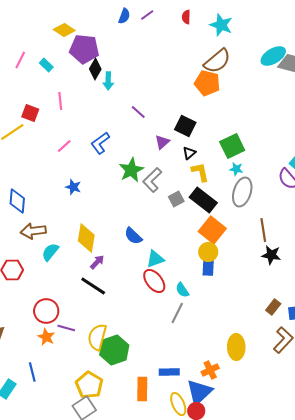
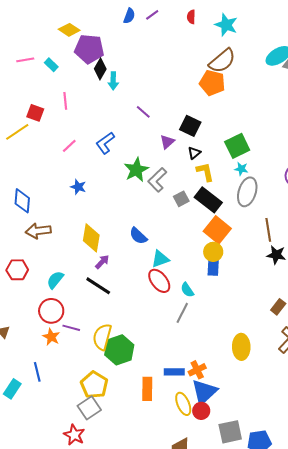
pink line: (20, 60) -> (25, 60), turned 54
cyan semicircle: (50, 252) -> (55, 280), moved
orange cross: (210, 370) -> (197, 370), moved

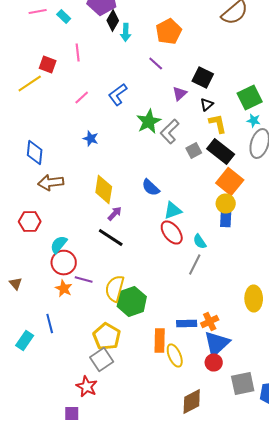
orange pentagon: (212, 83) -> (169, 32), moved, turned 30
cyan semicircle: (55, 280) -> (59, 244), moved
yellow ellipse: (183, 404) -> (175, 356), moved

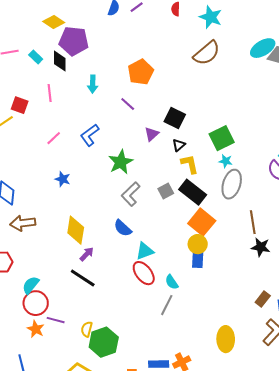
black diamond: (113, 20) -> (60, 61), moved, turned -30
cyan arrow: (126, 32) -> (93, 84), moved
gray L-shape: (170, 132) -> (131, 194), moved
yellow semicircle: (115, 288) -> (87, 329), size x0.6

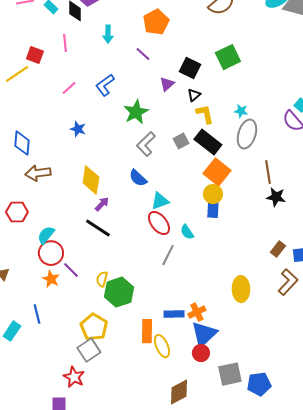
green square: (222, 138) -> (228, 57), moved
gray line: (167, 305) -> (168, 255), moved
purple line: (56, 320) -> (71, 270), turned 30

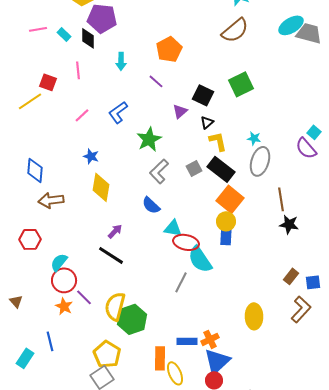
yellow diamond: (91, 180) -> (101, 187), moved
cyan triangle: (160, 201) -> (173, 228), turned 30
red ellipse: (159, 223) -> (186, 242), moved, turned -40
cyan semicircle: (187, 232) -> (200, 259), size x1.8
yellow semicircle: (102, 279) -> (115, 306), size x1.8

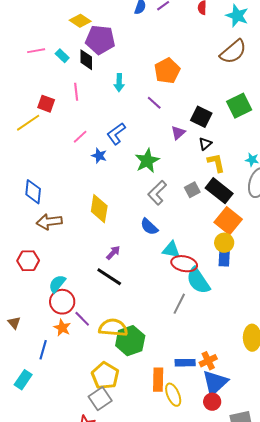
blue star: (91, 156) -> (99, 156), moved
yellow semicircle: (115, 306) -> (113, 328), turned 80
blue line: (50, 341) -> (43, 350), moved, turned 30

